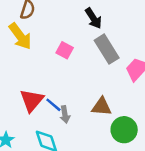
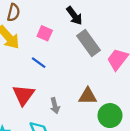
pink square: (65, 50) -> (45, 33), moved
blue line: (53, 105) -> (39, 63), moved

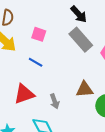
black arrow: (74, 16) -> (79, 14), moved
red triangle: (23, 95) -> (24, 94), turned 40

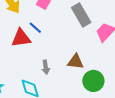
red triangle: (24, 94) -> (21, 38), moved

